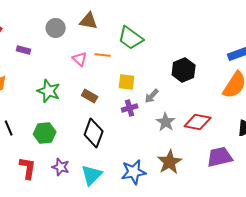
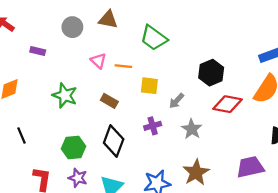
orange line: (103, 55) -> (123, 66), moved
purple cross: (130, 108) -> (153, 126), moved
red diamond: (198, 122) -> (227, 104), moved
green hexagon: (45, 133) -> (73, 147), moved

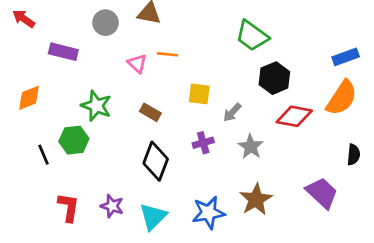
green trapezoid: (154, 38) -> (252, 36), moved
purple rectangle: (38, 51) -> (63, 52), size x1.5
orange line: (123, 66) -> (168, 54), moved
green hexagon: (73, 147) -> (74, 140), moved
purple trapezoid: (250, 167) -> (322, 193), turned 56

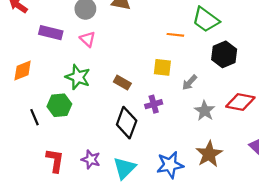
orange line: (168, 54) -> (175, 35), moved
pink triangle: (137, 64) -> (88, 39), moved
red diamond: (294, 116) -> (240, 102), moved
purple cross: (203, 143) -> (154, 104), moved

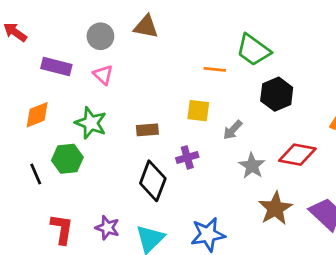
orange diamond: (23, 71) -> (37, 115), moved
brown rectangle: (122, 83) -> (147, 130), turned -35
brown star: (209, 154) -> (275, 208), moved

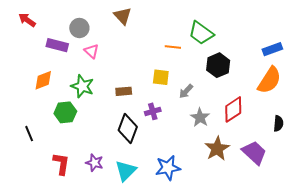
brown triangle: (146, 27) -> (123, 16), turned 36
gray circle: (100, 36) -> (79, 28), moved
red diamond: (297, 155) -> (233, 109), turned -44
black line: (36, 174) -> (29, 134), moved

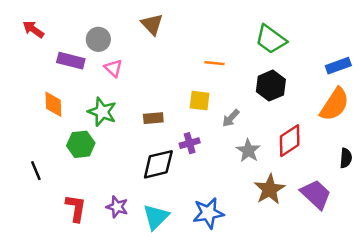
green trapezoid: (201, 33) -> (271, 39), moved
orange diamond: (43, 80) -> (53, 104), turned -70
black diamond: (128, 129) -> (158, 164), turned 56

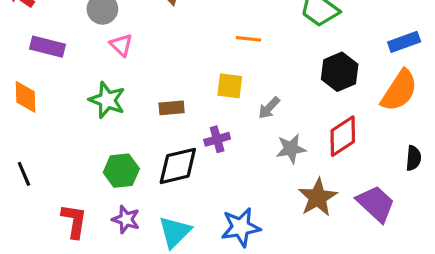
purple rectangle: (71, 61) -> (47, 47), moved
black hexagon: (271, 86) -> (340, 72), moved
orange diamond: (53, 104) -> (25, 97), moved
green hexagon: (81, 144) -> (121, 171), moved
gray star: (248, 151) -> (291, 149), turned 30

